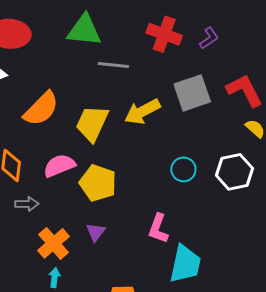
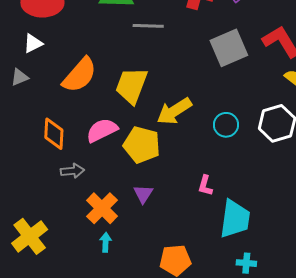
yellow arrow: (142, 112) -> (174, 111), moved
pink L-shape: (158, 228) -> (205, 186), size x0.7

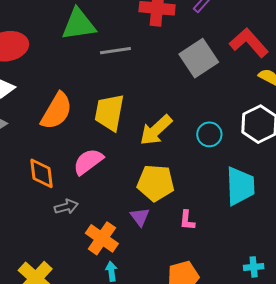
yellow pentagon: (142, 145) -> (156, 183), moved
pink L-shape: (205, 186) -> (187, 220), moved
cyan trapezoid: (235, 219) -> (240, 186), moved

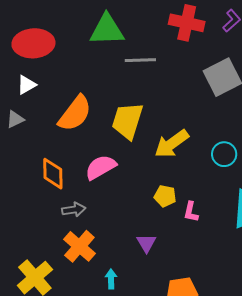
yellow pentagon: (156, 183) -> (165, 196), size x0.6
purple triangle: (140, 217) -> (146, 243), moved
pink L-shape: (187, 220) -> (191, 212), moved
orange cross: (102, 238) -> (79, 246), moved

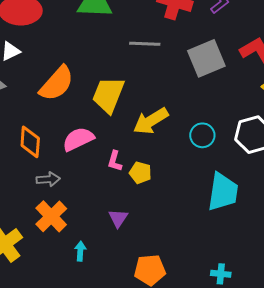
gray line: (140, 60) -> (145, 44), moved
pink L-shape: (191, 212) -> (115, 161), moved

